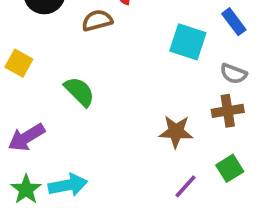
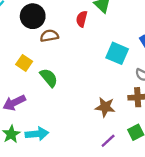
brown semicircle: (97, 20) -> (49, 36), moved
yellow square: (19, 63) -> (24, 63), moved

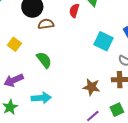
yellow square: (24, 63) -> (14, 44), moved
cyan arrow: (37, 134) -> (41, 98), moved

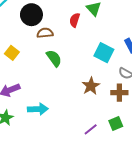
green semicircle: (44, 60) -> (54, 58), moved
brown star: (91, 87) -> (91, 86), moved, turned 30

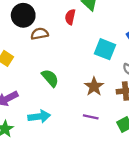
green semicircle: (54, 58) -> (50, 78), moved
purple line: (91, 129) -> (91, 117), moved, turned 56

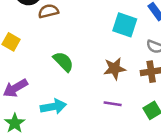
brown star: (94, 86) -> (115, 69), turned 30

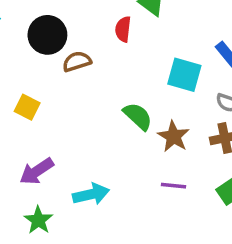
green semicircle: (63, 62) -> (138, 116), moved
brown star: (115, 69) -> (174, 136), turned -30

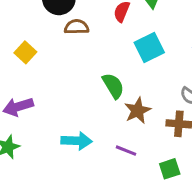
cyan square: (184, 75) -> (149, 48), moved, turned 32
cyan arrow: (91, 194) -> (77, 141), moved

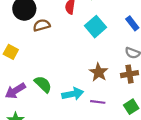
green semicircle: (113, 86) -> (43, 84), moved
cyan arrow: (77, 141) -> (73, 94), moved

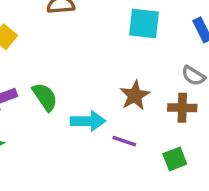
cyan square: (95, 27) -> (144, 23), turned 36

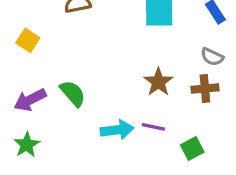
cyan arrow: (88, 121) -> (117, 130), moved
green square: (175, 159) -> (192, 149), moved

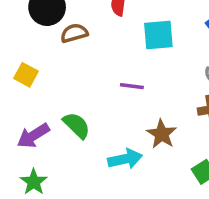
brown star: (158, 82) -> (162, 134), moved
purple line: (153, 127) -> (132, 86), moved

